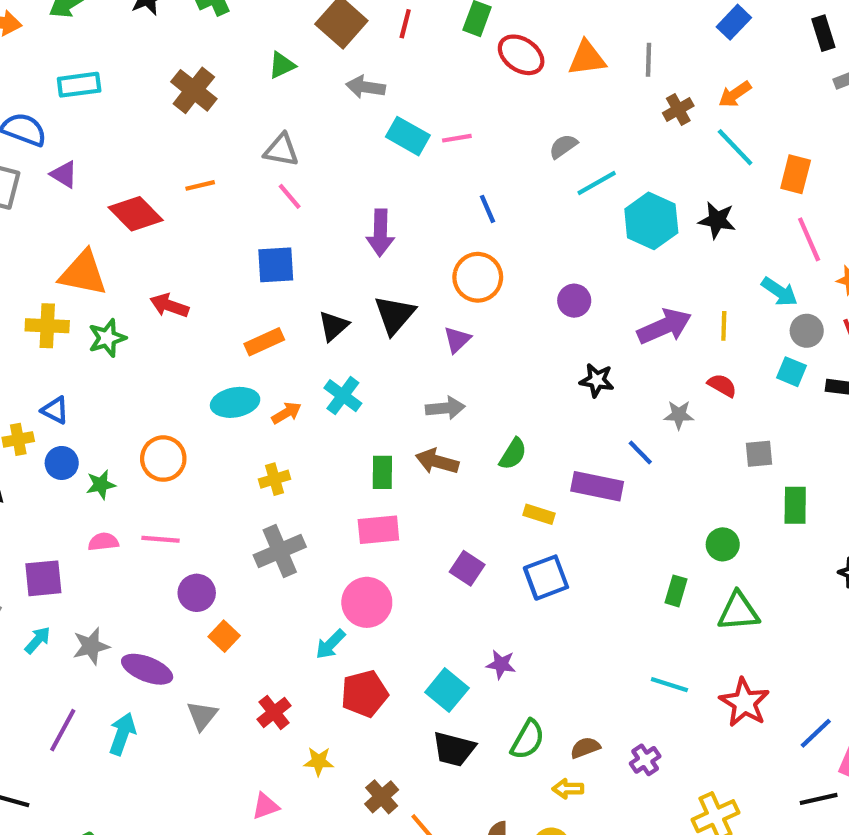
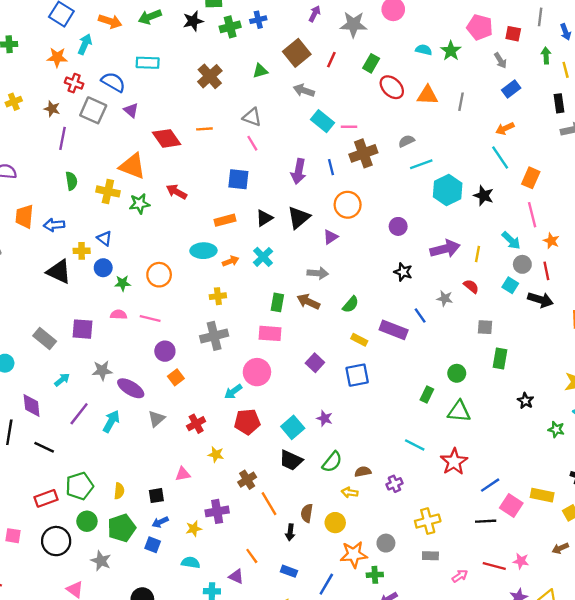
brown cross: (678, 109) -> (363, 153), moved, size x1.6
blue line: (487, 209) -> (331, 167), moved
cyan arrow: (38, 640) -> (62, 380), moved

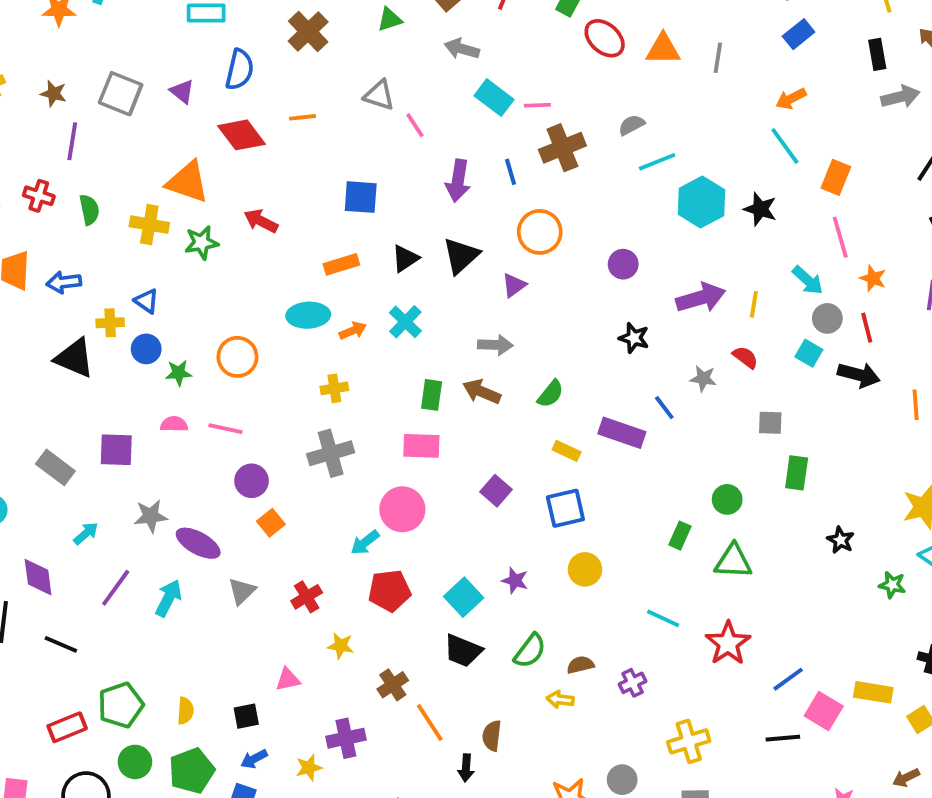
blue semicircle: (113, 82) -> (240, 70), moved, turned 75
red cross: (74, 83) -> (39, 196), moved
pink line: (252, 143) -> (415, 125), moved
yellow circle: (335, 523) -> (585, 569), moved

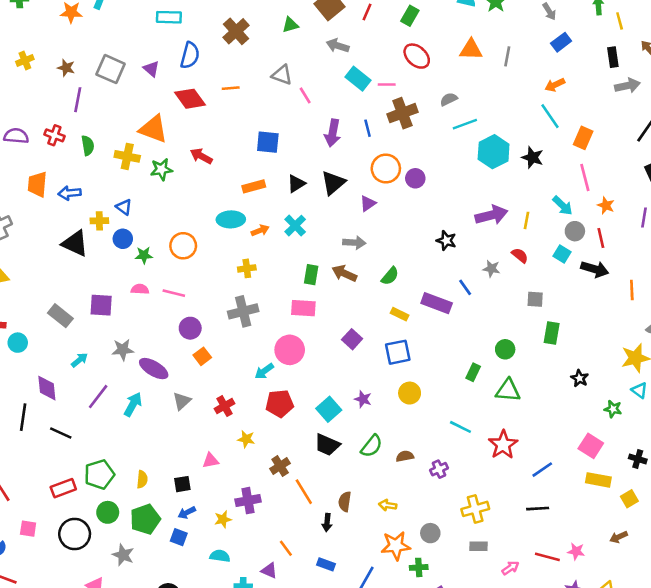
red ellipse: (605, 38) -> (417, 56), moved
purple circle: (623, 264) -> (415, 178), moved
yellow arrow: (560, 699) -> (388, 505), moved
pink square: (824, 711) -> (591, 446), moved

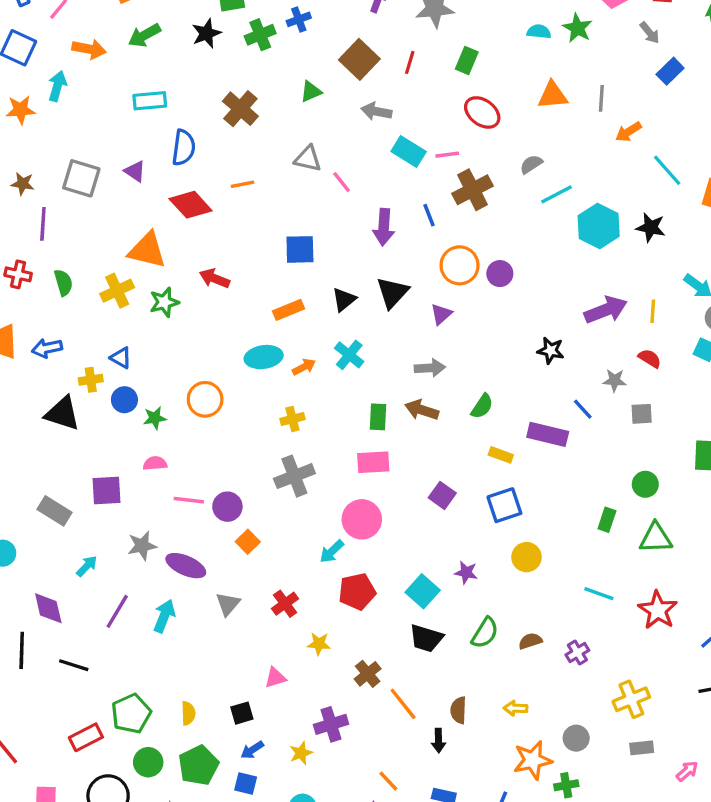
orange arrow: (555, 85) -> (628, 132), moved
yellow cross: (127, 156) -> (117, 291), turned -30
pink line: (174, 293) -> (189, 500), moved
gray square: (535, 299) -> (642, 414), moved

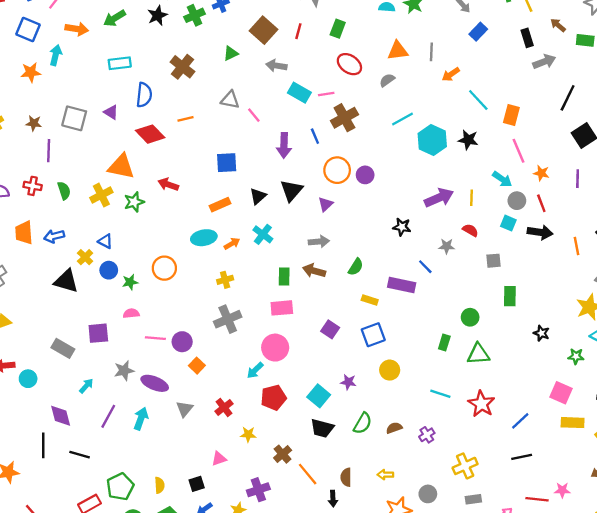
gray semicircle: (531, 164) -> (387, 80), moved
yellow cross: (91, 380) -> (85, 257), turned -35
gray square: (642, 414) -> (494, 261), moved

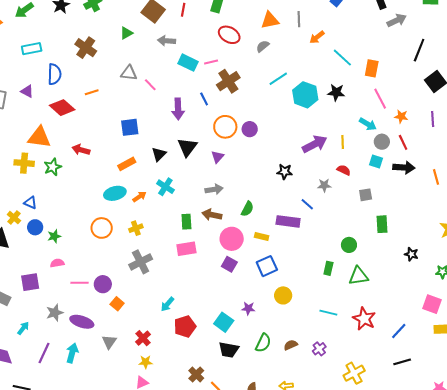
yellow cross: (101, 195) -> (24, 163), turned 36
orange circle: (164, 268) -> (102, 228), moved
pink circle: (275, 348) -> (232, 239), moved
yellow star: (248, 434) -> (146, 362), moved

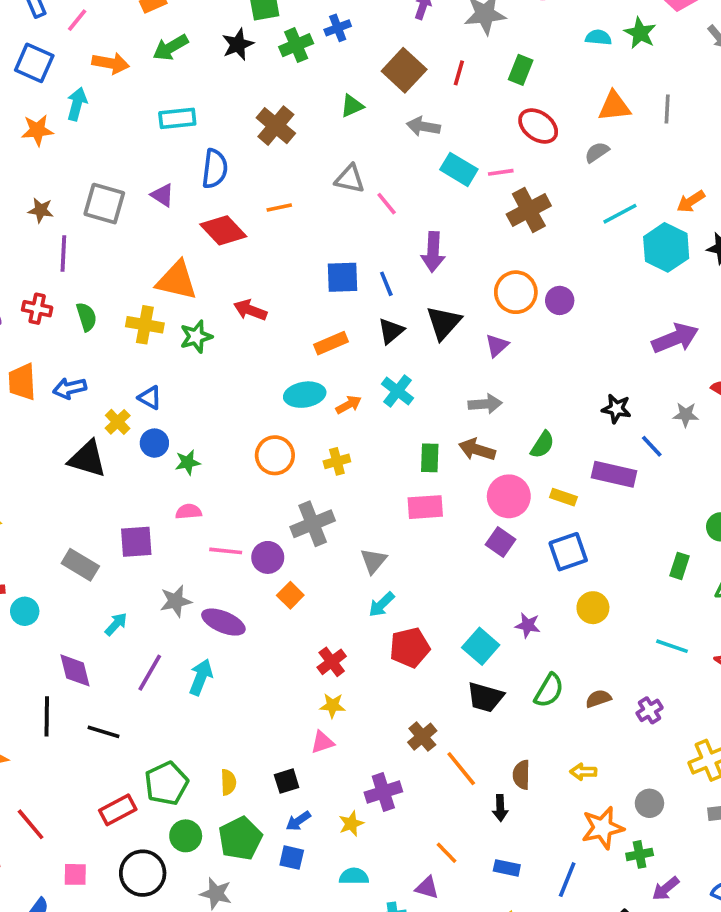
orange arrow: (317, 37) -> (691, 201), moved
blue line: (204, 99) -> (386, 284), moved
black star: (285, 172) -> (616, 409), moved
gray cross: (141, 262) -> (313, 524), moved
gray triangle: (109, 342) -> (373, 561), moved

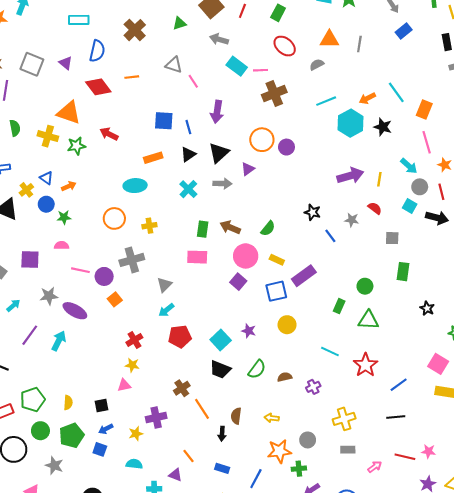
gray arrow: (485, 404) -> (222, 184), moved
orange arrow: (349, 405) -> (69, 186), moved
purple rectangle: (614, 474) -> (304, 276), moved, turned -55

